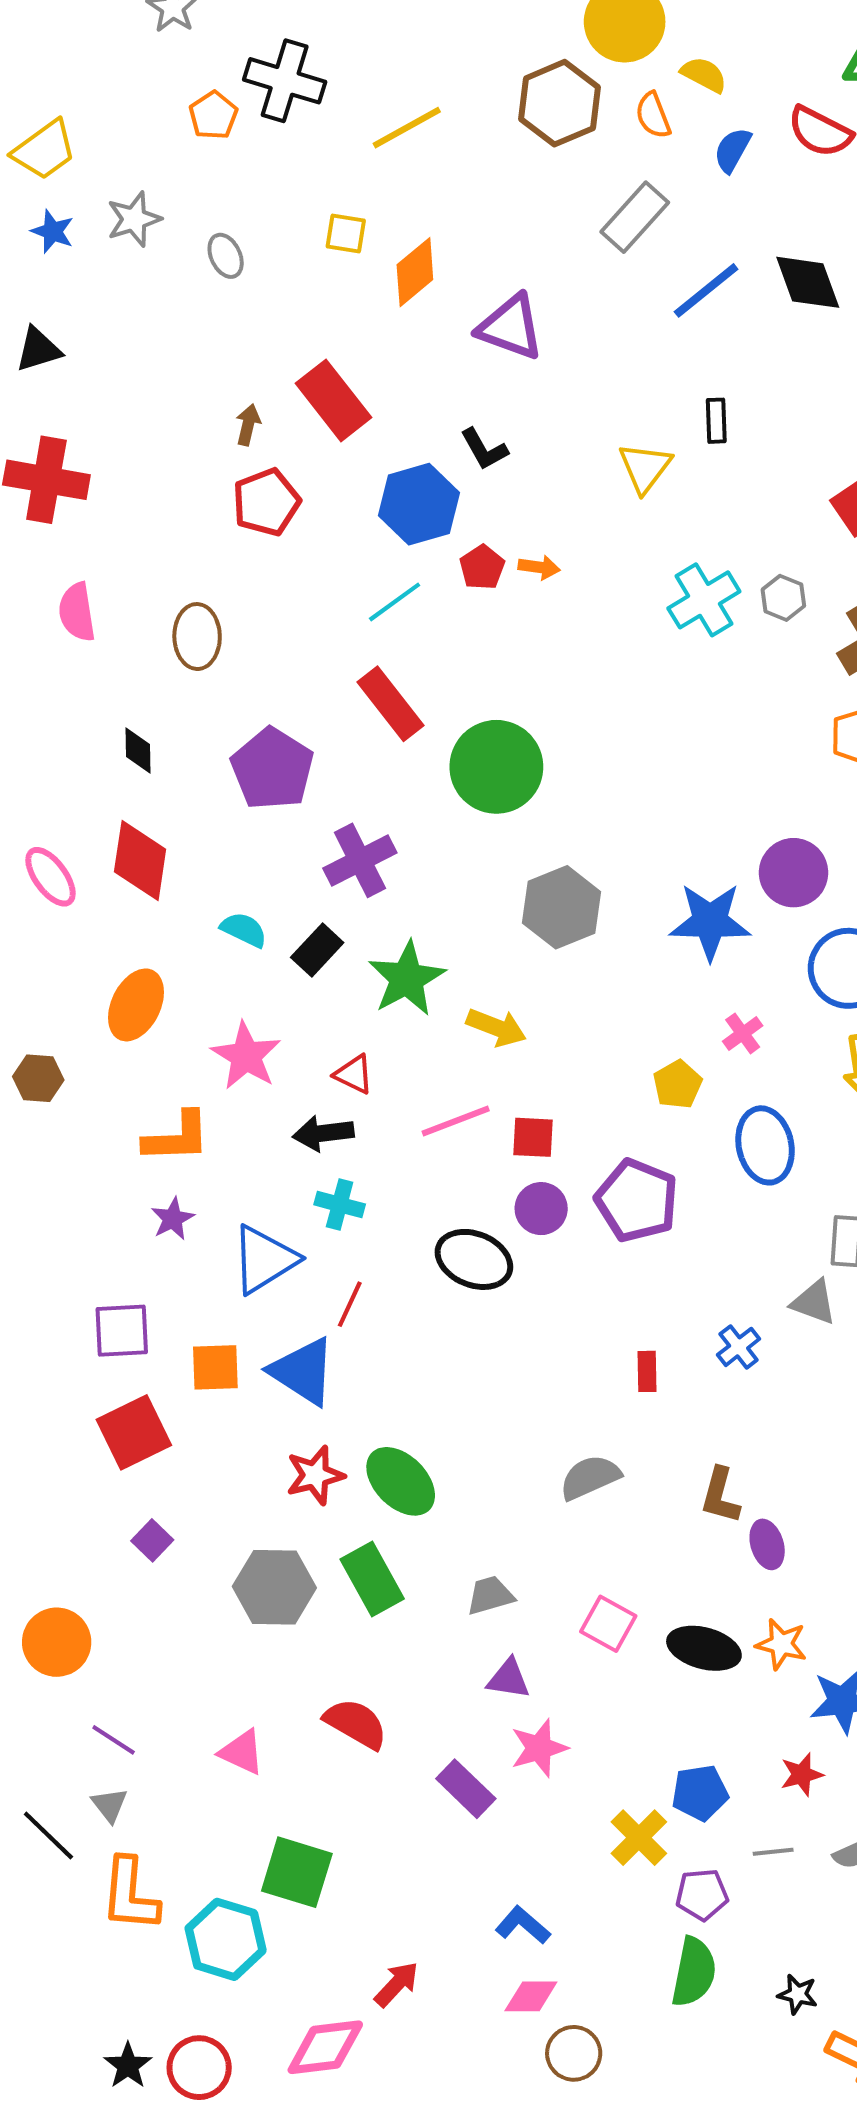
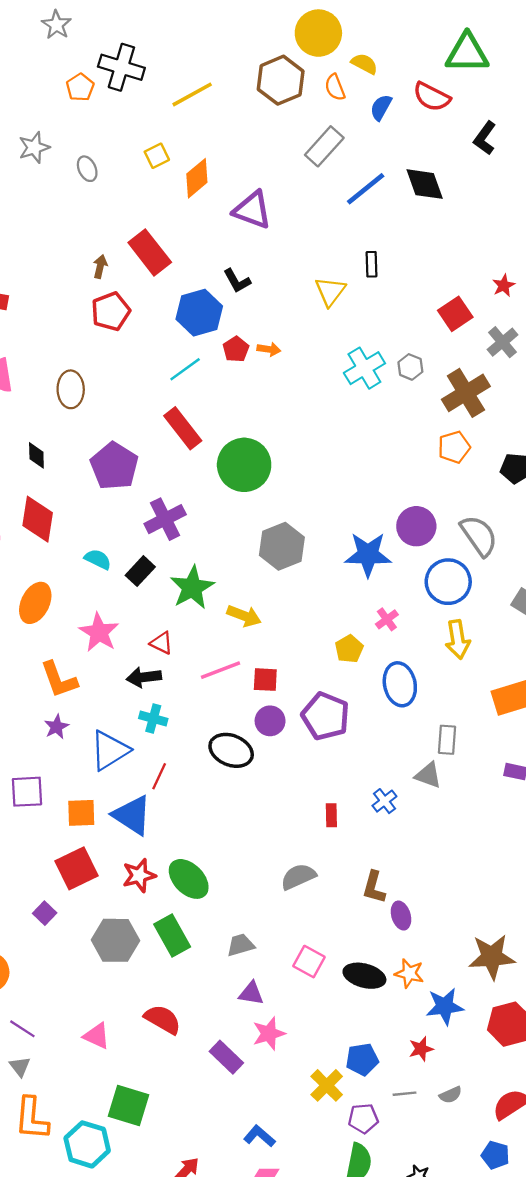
yellow square: (346, 233) -> (157, 156), turned -35
orange L-shape: (177, 1137) -> (59, 680), turned 72
red square: (134, 1432) -> (77, 868), moved

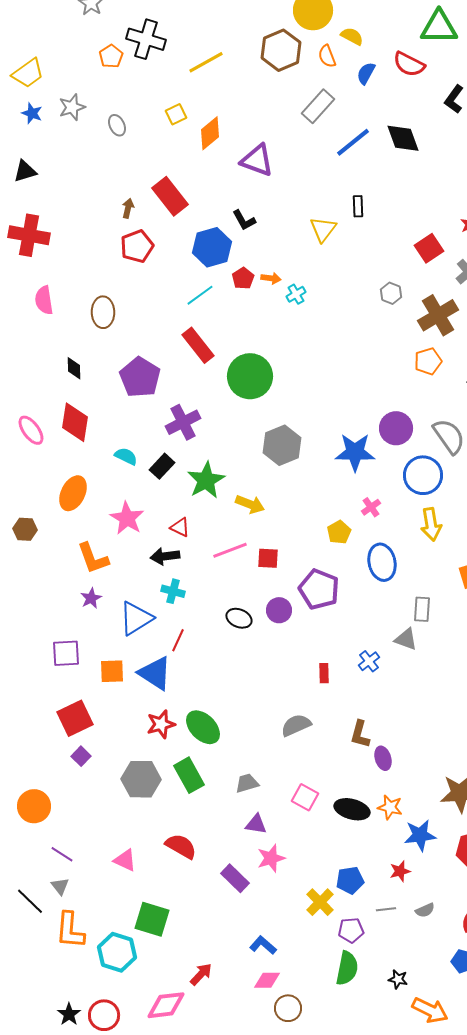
cyan cross: (364, 368) -> (296, 294), moved, size x0.6
purple circle: (270, 721) -> (279, 610), moved
black ellipse: (231, 750) -> (239, 618), size x0.7
red square: (77, 868) -> (75, 718), moved

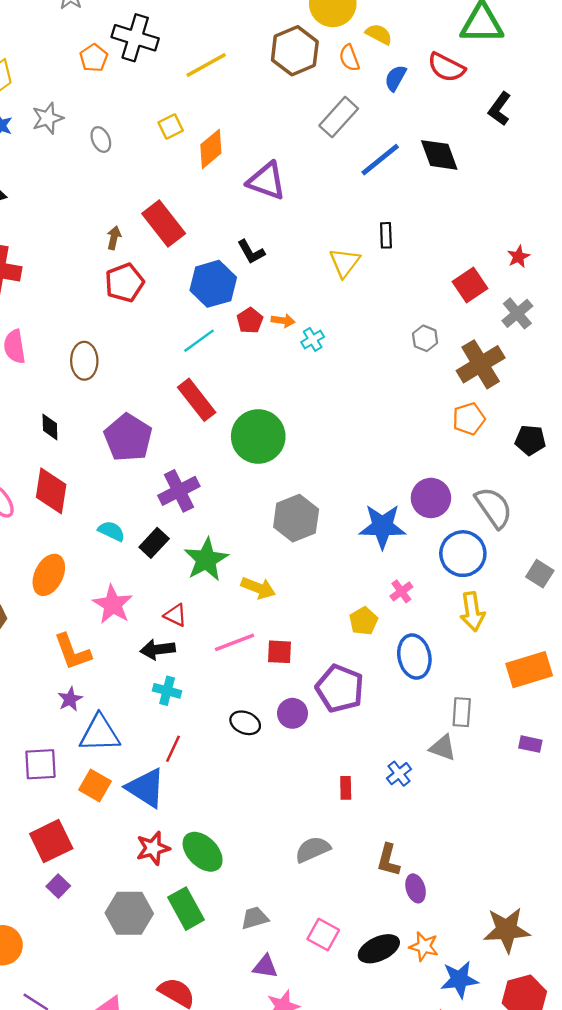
blue triangle: (136, 618) -> (100, 733), moved, turned 30
orange square: (112, 671) -> (95, 785), turned 32
black ellipse: (352, 809) -> (379, 949), turned -40

